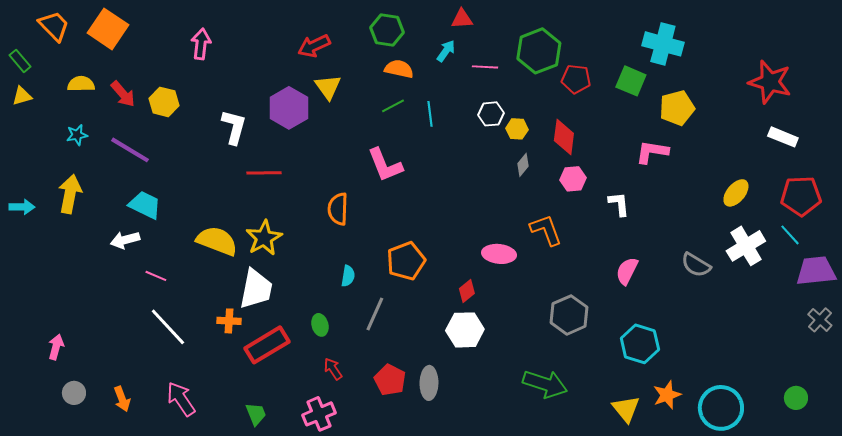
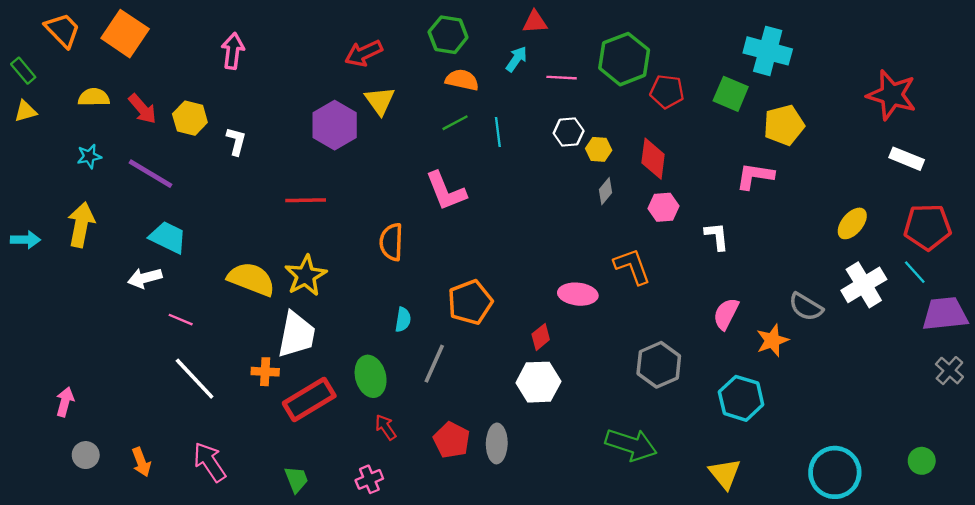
white L-shape: (234, 127) -> (236, 141), moved, size x0.7
green ellipse: (320, 325) -> (371, 376), size x1.6
orange star: (667, 395) -> (772, 340), moved
pink cross: (319, 414) -> (369, 479), size x0.7

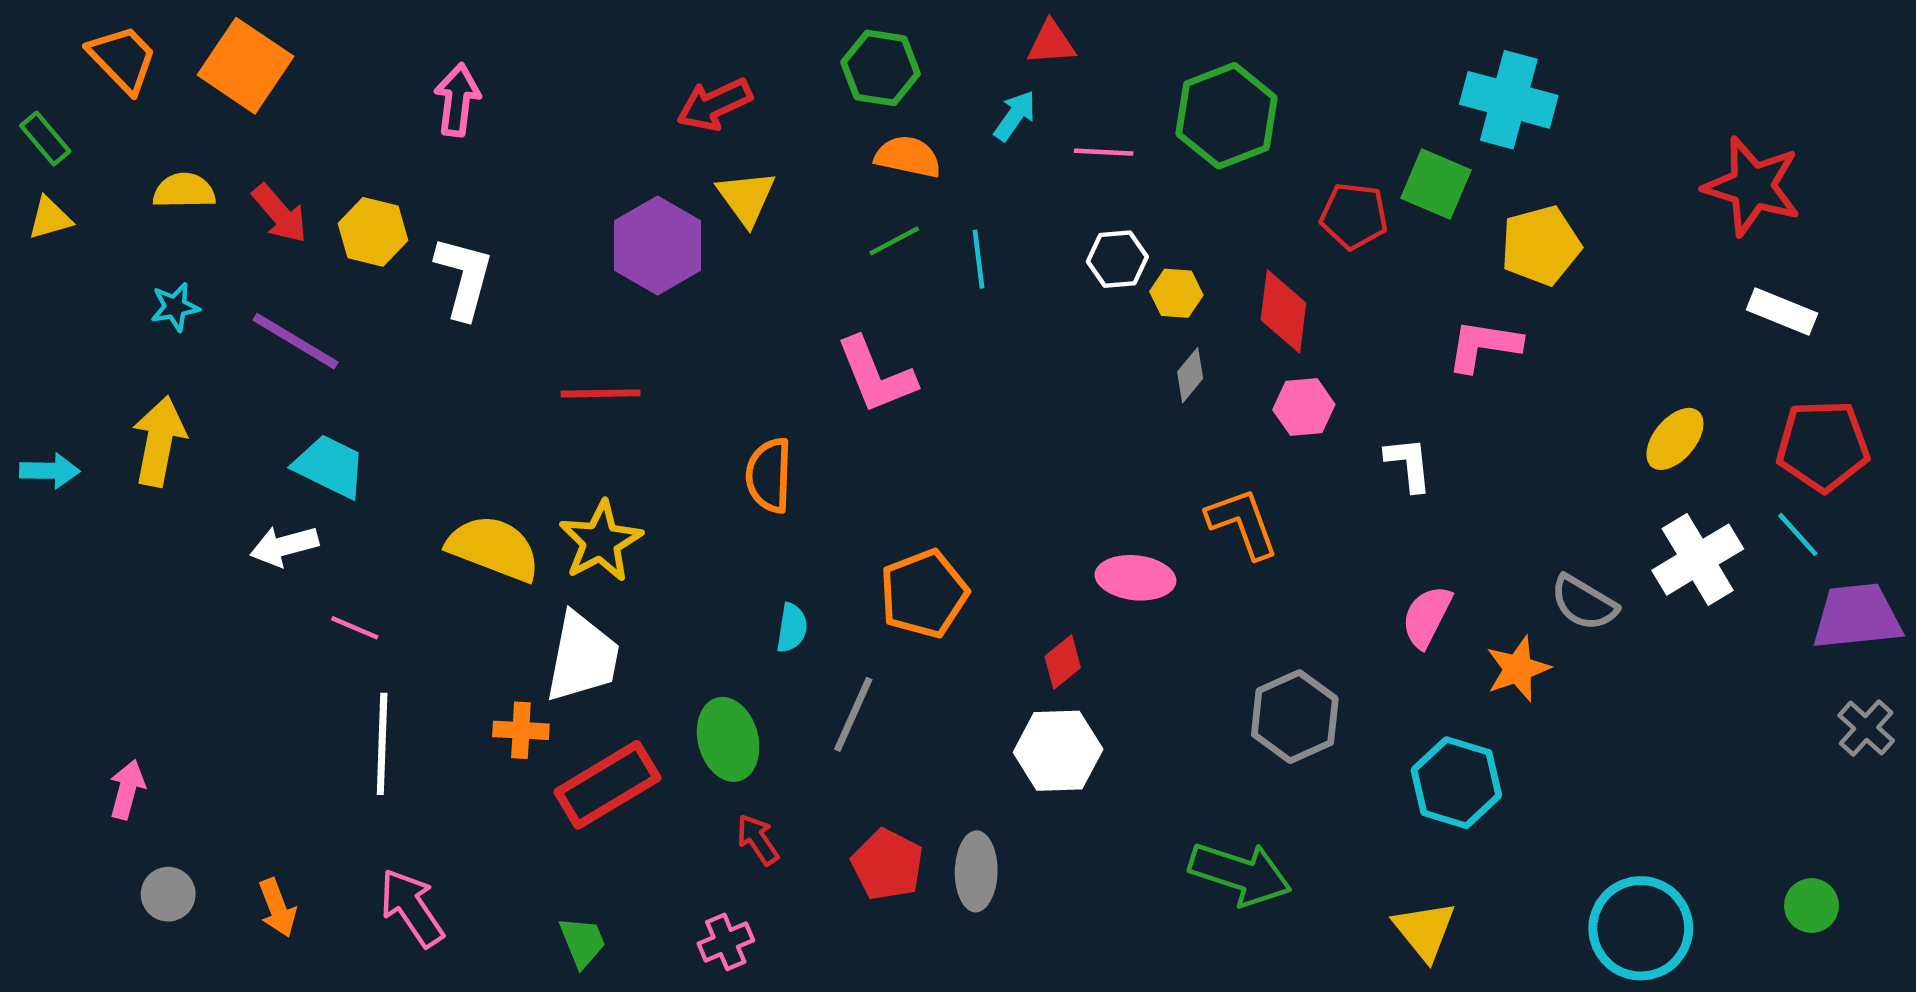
red pentagon: (667, 91) -> (1354, 216), moved
white L-shape: (236, 141) -> (464, 277), size x1.5
white line: (195, 379) -> (382, 744), turned 45

